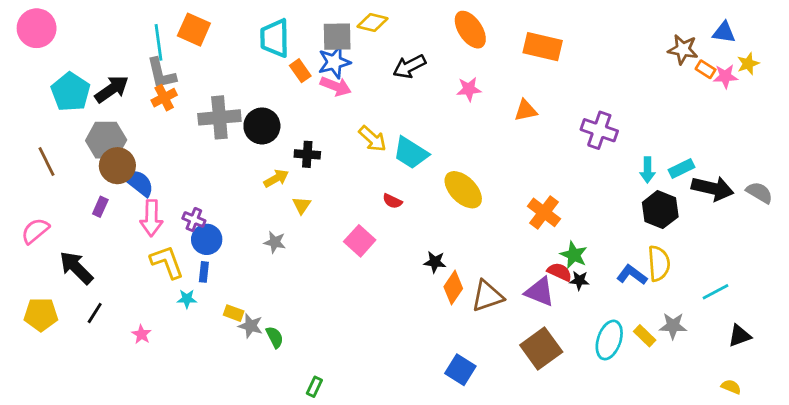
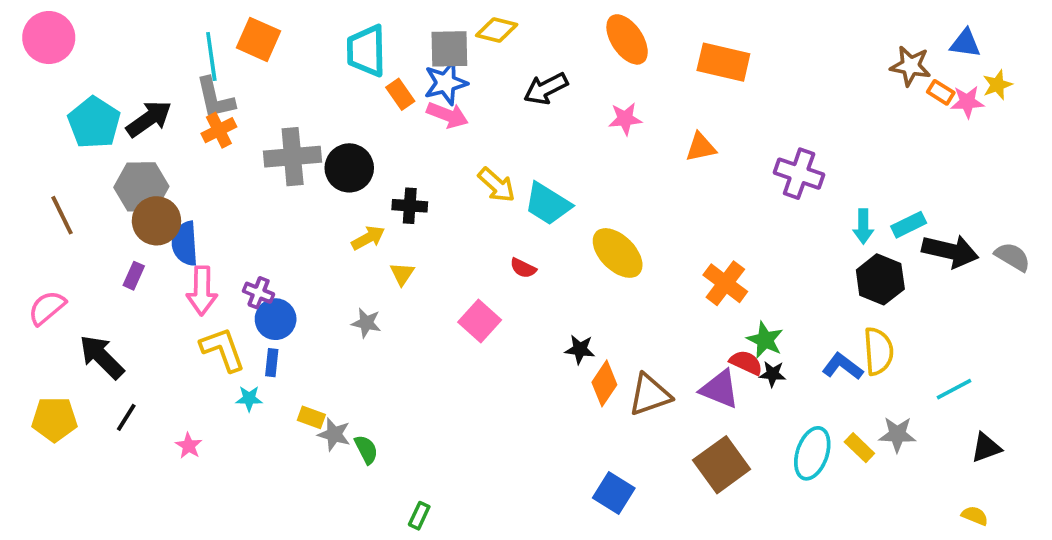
blue semicircle: (139, 183) -> (185, 244), turned -132

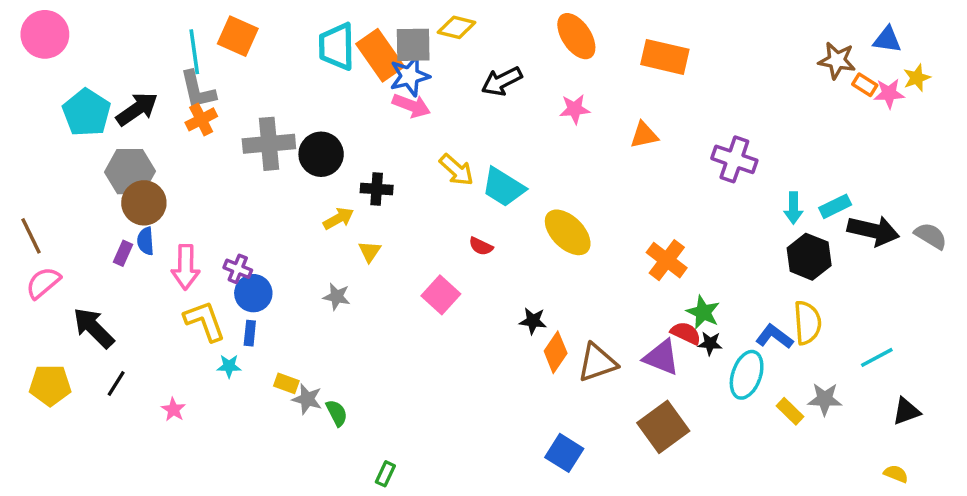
orange rectangle: (400, 94) -> (380, 55), moved, size x1.8
brown line: (62, 215) -> (31, 236), moved
blue semicircle: (185, 244) -> (146, 241), moved, size x0.7
cyan ellipse: (812, 453) -> (747, 375), moved

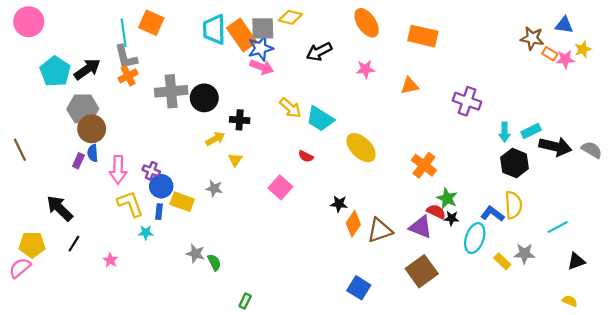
pink semicircle: (43, 283) -> (20, 268), moved
yellow rectangle: (286, 383) -> (182, 202), moved, size x1.5

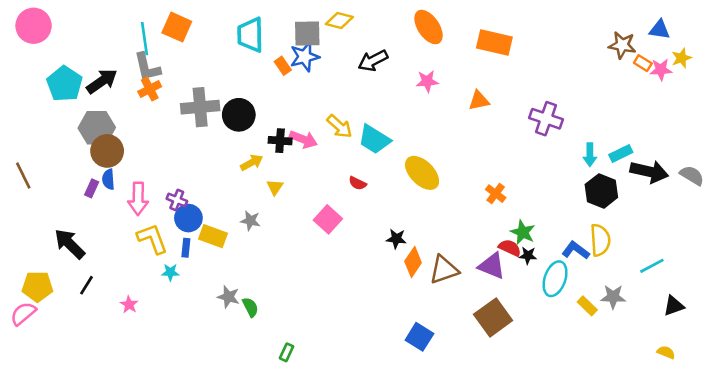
orange rectangle: (242, 35) -> (283, 66), moved, size x0.5
pink arrow: (262, 67) -> (303, 139), moved
orange cross: (424, 165) -> (496, 194), size x0.7

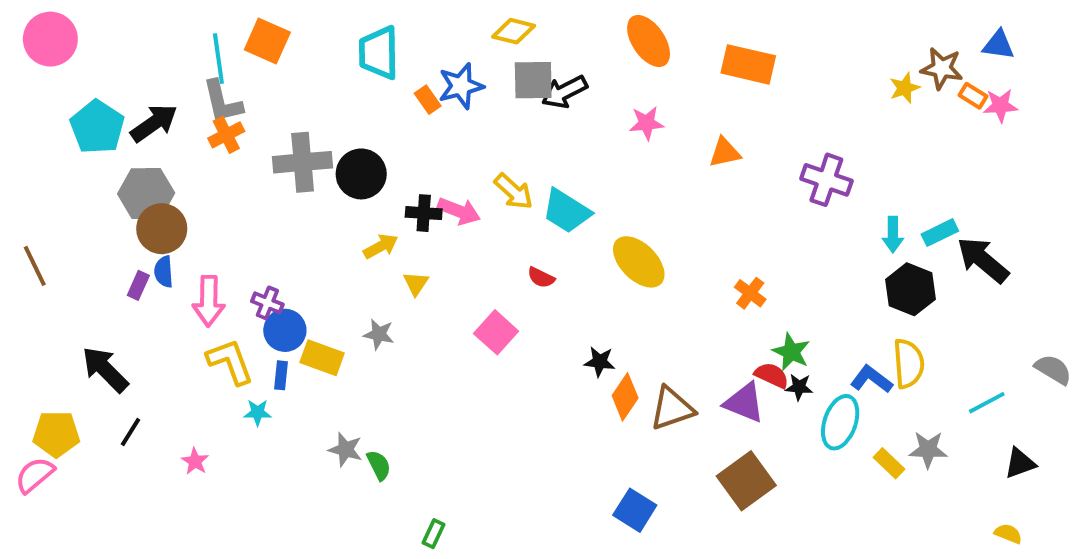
gray square: (307, 33) -> (533, 80), moved
yellow star: (682, 58) -> (905, 88), moved
black arrow: (649, 172) -> (983, 260), turned -153
gray semicircle: (692, 175) -> (1053, 369), moved

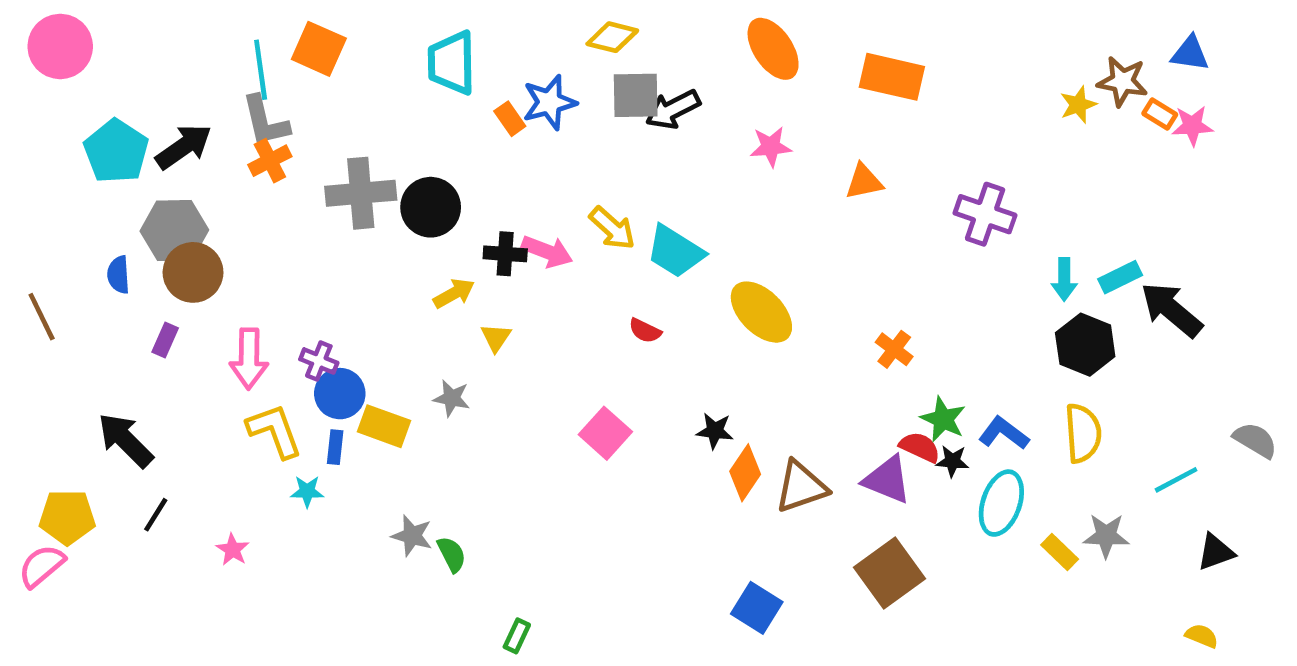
blue semicircle: (164, 272) -> (118, 275), moved
pink square: (496, 332) -> (605, 433), moved
blue L-shape: (871, 379) -> (1004, 433), moved

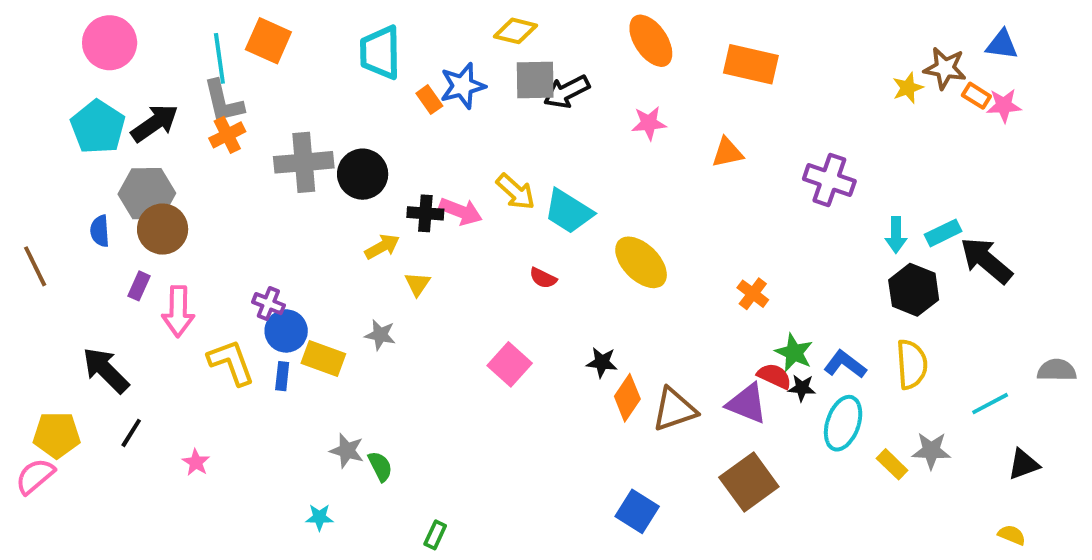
pink circle: (60, 46) -> (110, 43), moved
pink arrow: (249, 359) -> (178, 311), moved
gray semicircle: (1255, 440) -> (1057, 370), turned -30
cyan star: (307, 491) -> (319, 517), moved

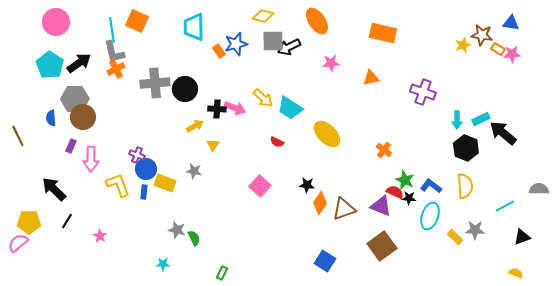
orange ellipse: (651, 41) -> (317, 21), moved

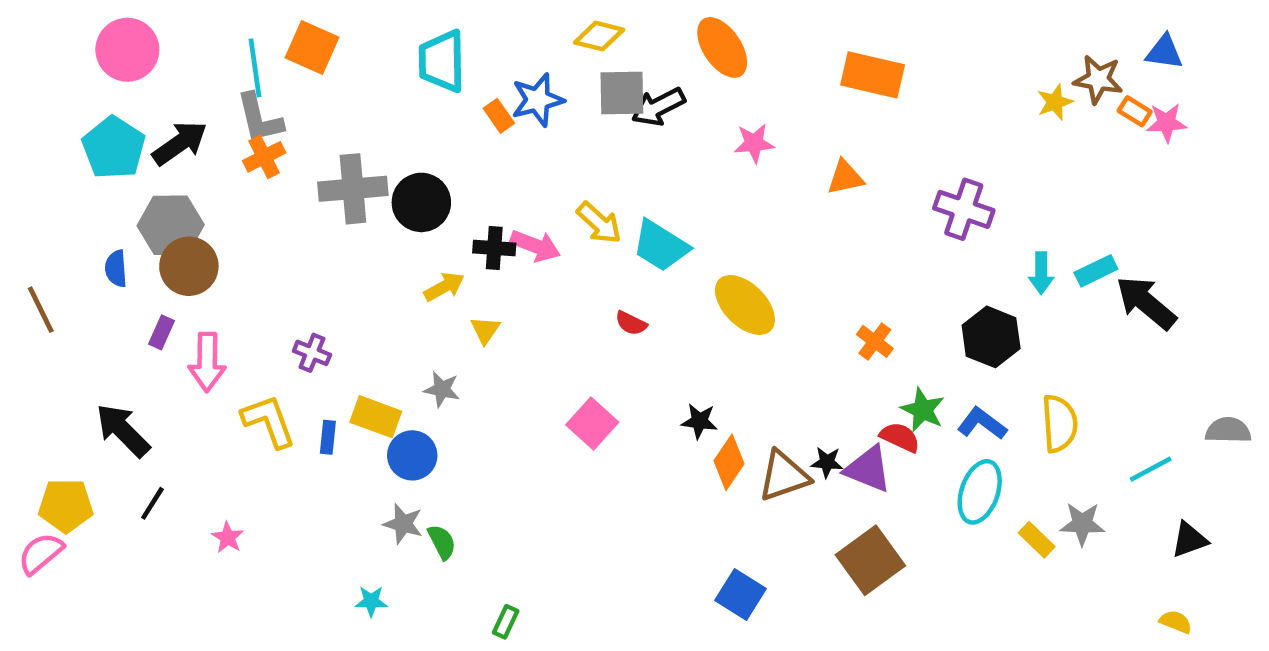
black hexagon: (466, 148) -> (991, 337), moved
blue circle: (146, 169) -> (412, 455), moved
black star: (409, 198) -> (827, 462), moved

